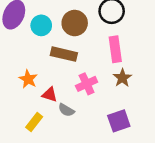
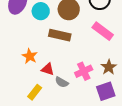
pink rectangle: (115, 49) -> (103, 31), turned -45
brown star: (122, 78) -> (109, 67), moved
pink cross: (87, 84) -> (84, 71), moved

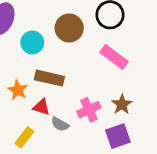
cyan circle: (41, 11) -> (32, 42), moved
brown rectangle: (60, 35) -> (49, 78), moved

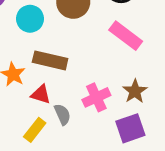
gray semicircle: (60, 124) -> (62, 114), turned -144
yellow rectangle: (24, 137) -> (35, 130), moved

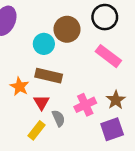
cyan circle: (30, 19) -> (44, 44), moved
red triangle: (41, 94) -> (41, 102), turned 42

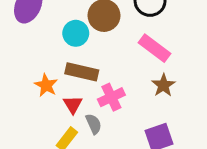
brown star: (116, 100) -> (163, 85), moved
pink cross: (85, 105) -> (111, 97), moved

